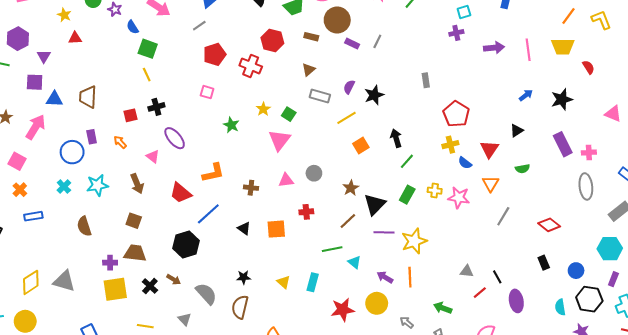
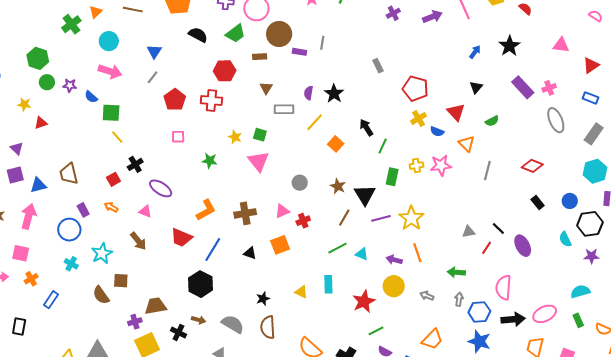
pink triangle: (286, 180) -> (282, 211), moved
brown cross: (251, 188) -> (245, 213), size x1.5
orange cross: (20, 190) -> (31, 279), turned 32
blue rectangle: (33, 216) -> (51, 300), turned -30
brown square: (134, 221) -> (121, 281), moved

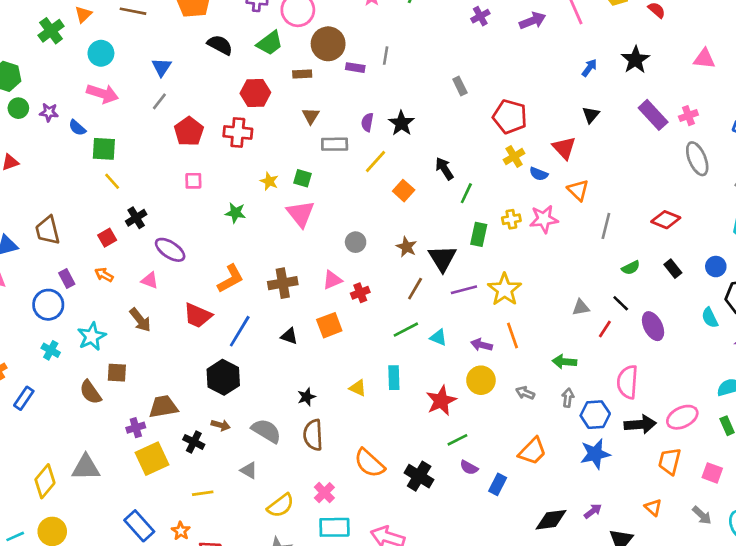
green semicircle: (492, 121) -> (631, 268), moved
blue star: (479, 341) -> (595, 454), turned -30

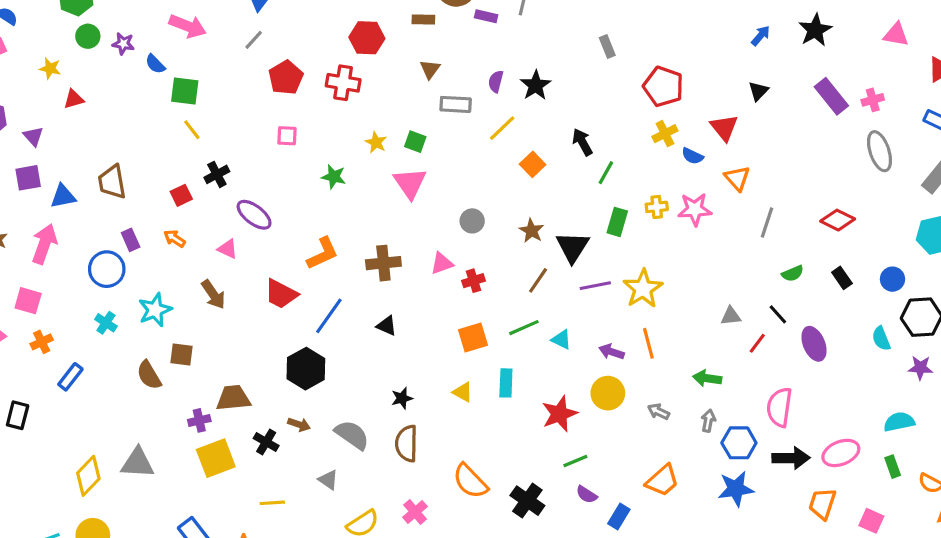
orange square: (329, 325) -> (473, 337), moved

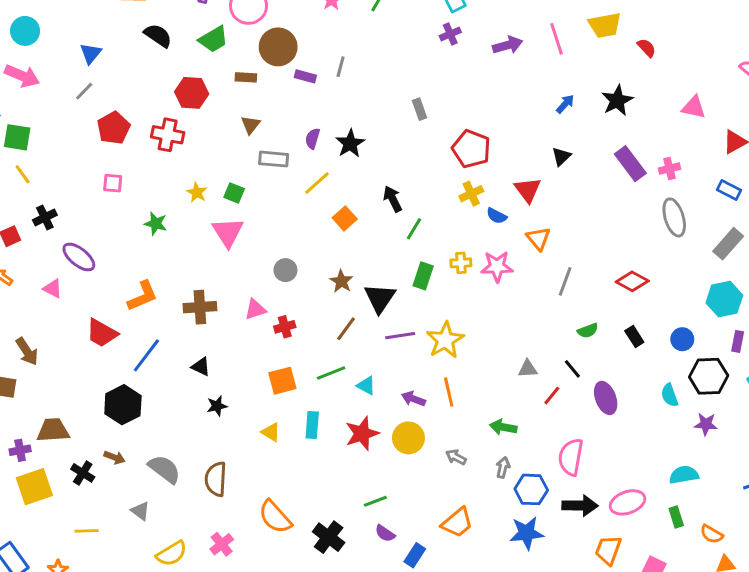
brown arrow: (213, 295) -> (27, 351), moved
black star: (402, 398) -> (217, 406), moved
red star: (560, 414) -> (362, 434), moved

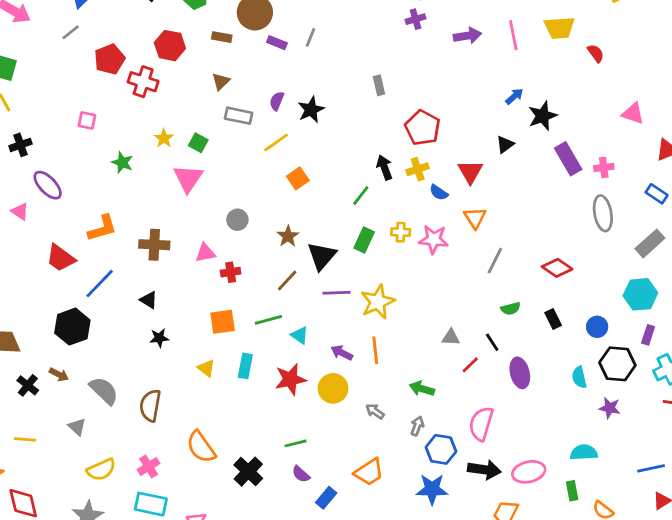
black star: (617, 100) -> (543, 116), moved
red pentagon: (113, 128) -> (110, 59), moved
black arrow: (393, 199) -> (384, 167), moved

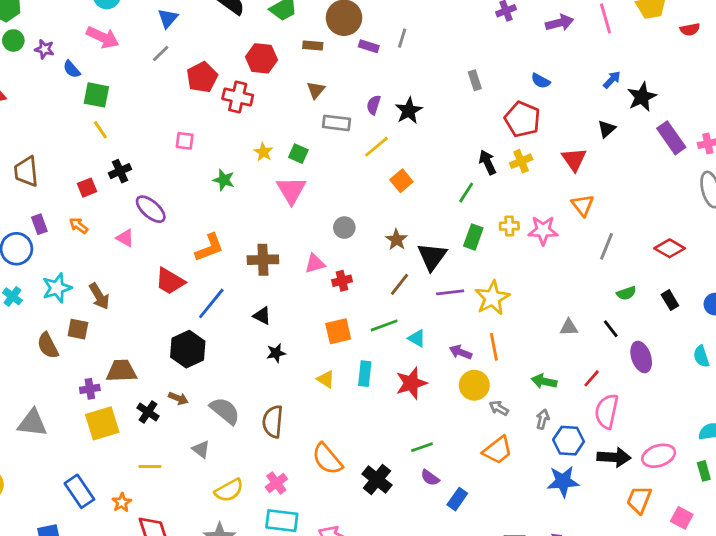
red semicircle: (596, 53) -> (690, 29), turned 120
blue semicircle: (439, 192) -> (541, 81), moved
red line: (470, 365) -> (592, 378), moved
yellow circle: (333, 388) -> (474, 385), moved
orange trapezoid: (369, 472) -> (498, 450), moved

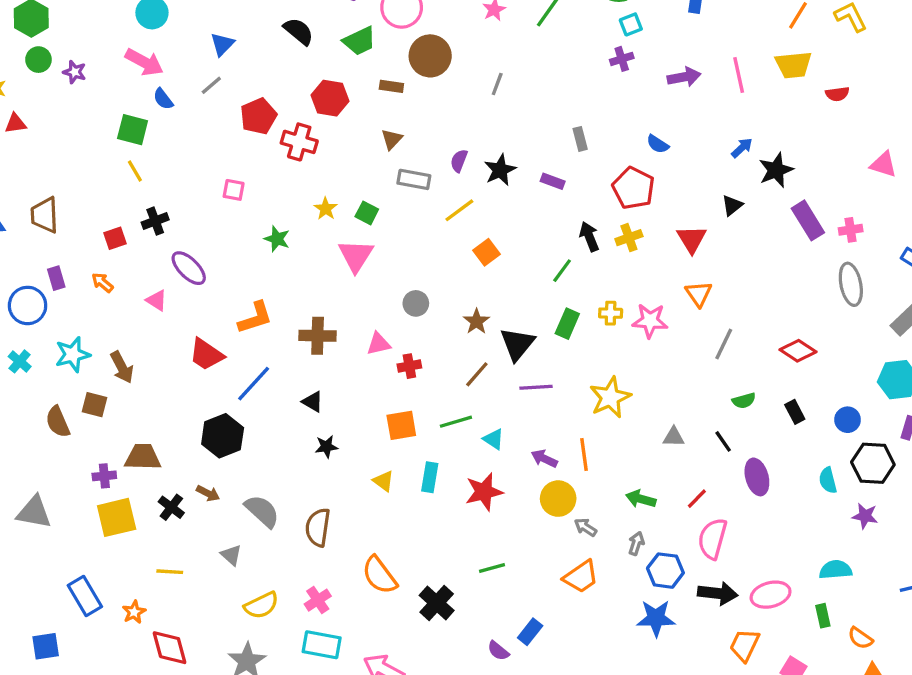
purple rectangle: (369, 46) -> (553, 181), moved
blue semicircle: (72, 69) -> (163, 99), moved
yellow star: (492, 298) -> (610, 397), moved
purple semicircle: (430, 478) -> (498, 651), moved

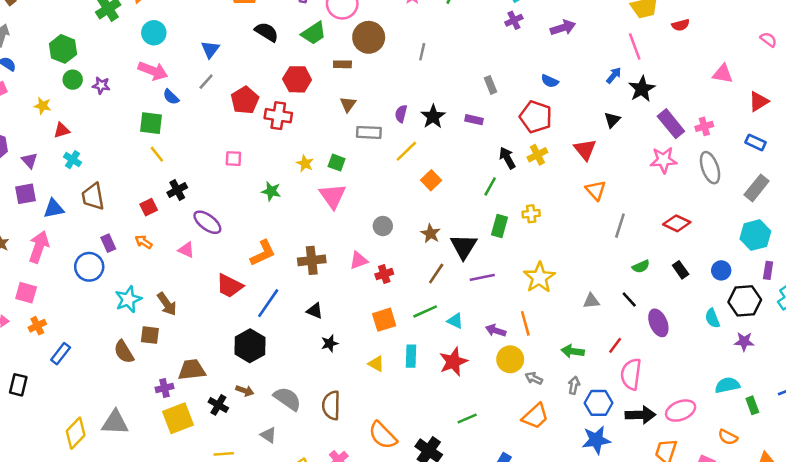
pink line: (739, 75) -> (635, 46), moved
pink star: (650, 321) -> (664, 160), moved
cyan cross: (20, 361) -> (72, 160), moved
green rectangle: (823, 616) -> (752, 405), moved
orange semicircle: (860, 638) -> (728, 437), moved

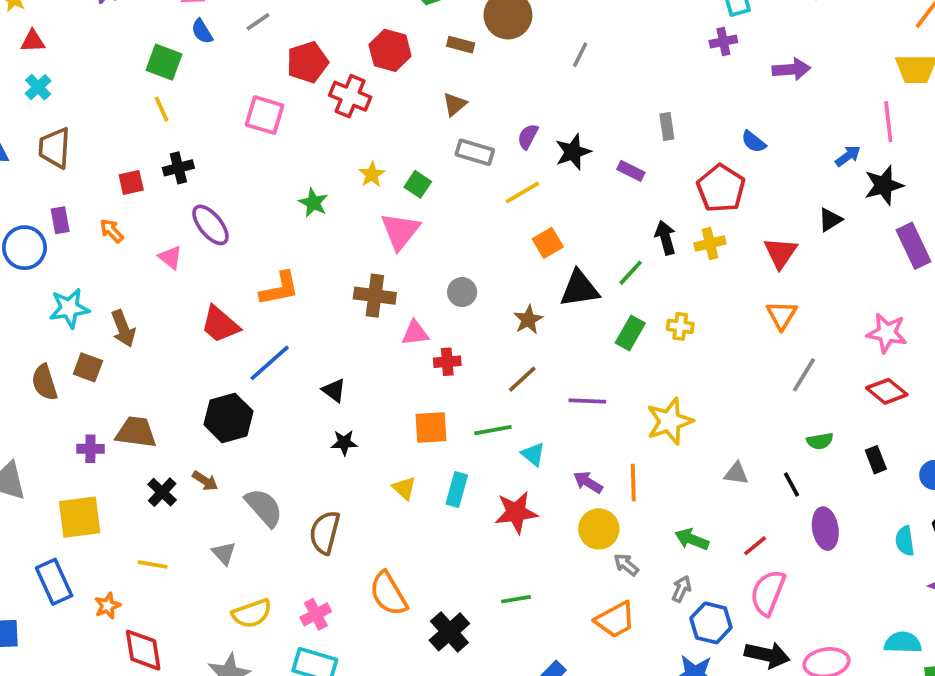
pink square: (233, 159) -> (265, 115), moved, size x1.5
pink star: (664, 160) -> (887, 333), moved
black triangle: (464, 246) -> (579, 289), moved, turned 36
brown cross: (312, 260) -> (375, 296), moved
yellow square: (178, 418) -> (80, 517), moved

